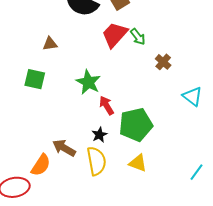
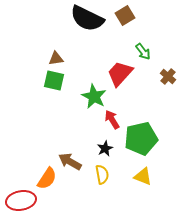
red trapezoid: (115, 35) -> (120, 74), moved
green square: (35, 79) -> (54, 80), moved
yellow semicircle: (96, 161) -> (102, 174), size x0.7

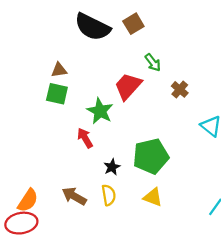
red arrow: (112, 120) -> (85, 138), moved
brown arrow: (70, 162) -> (74, 196), moved
orange semicircle: (47, 178) -> (28, 200), moved

